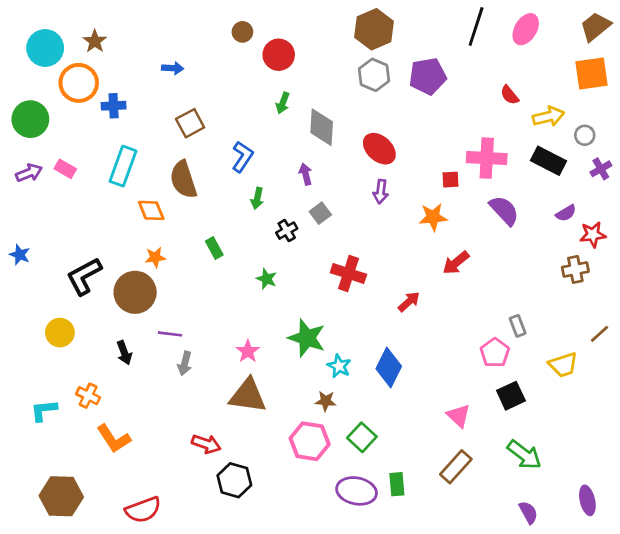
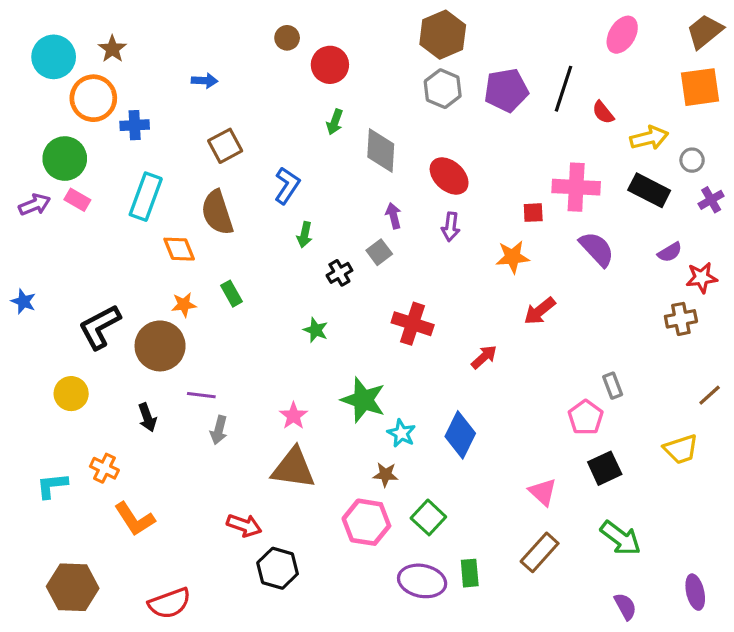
black line: (476, 27) -> (563, 89), moved
green circle: (30, 119) -> (65, 159), moved
purple arrow: (306, 174) -> (393, 216), moved
green rectangle: (214, 248) -> (231, 294), moved
yellow trapezoid: (563, 365) -> (681, 449), moved

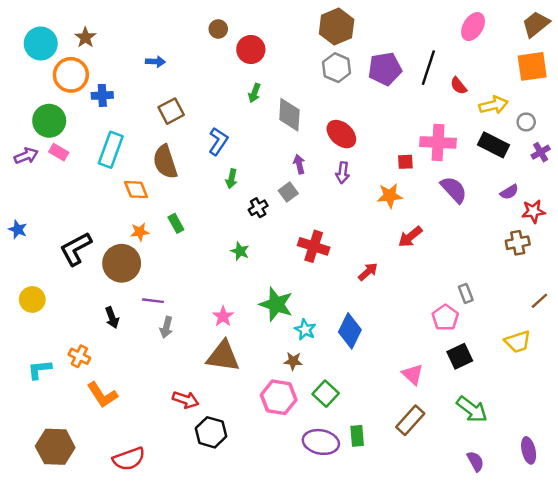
yellow circle: (71, 394) -> (32, 299), moved

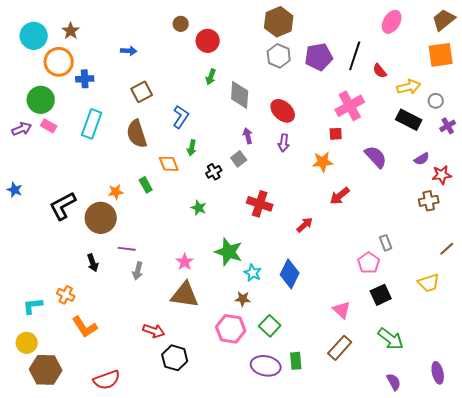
pink cross: (438, 142) -> (350, 106), moved, turned -32
orange diamond: (136, 190) -> (169, 164), moved
yellow circle: (32, 299) -> (27, 343), moved

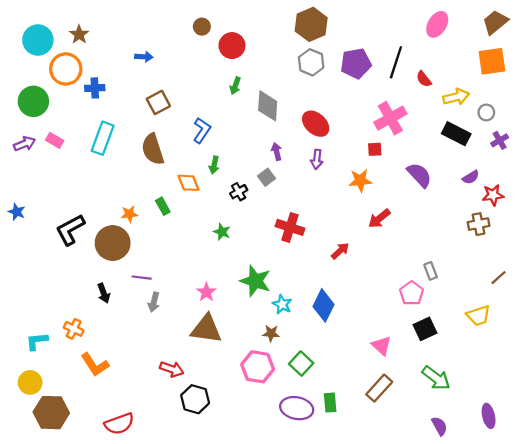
green circle: (41, 100) -> (33, 101), moved

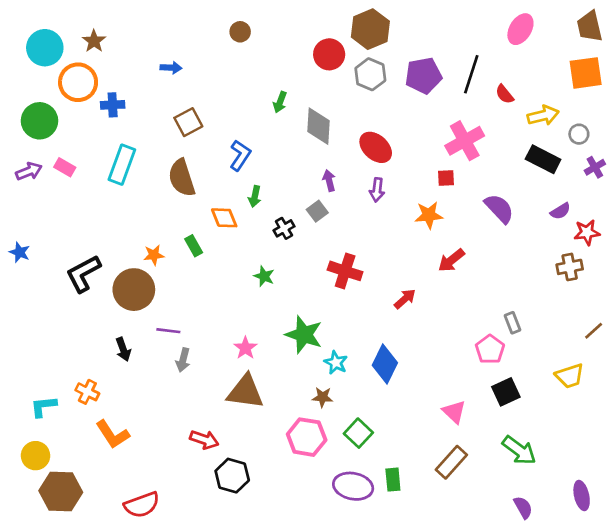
brown trapezoid: (495, 22) -> (590, 26), turned -64
red circle: (232, 46) -> (329, 54), moved

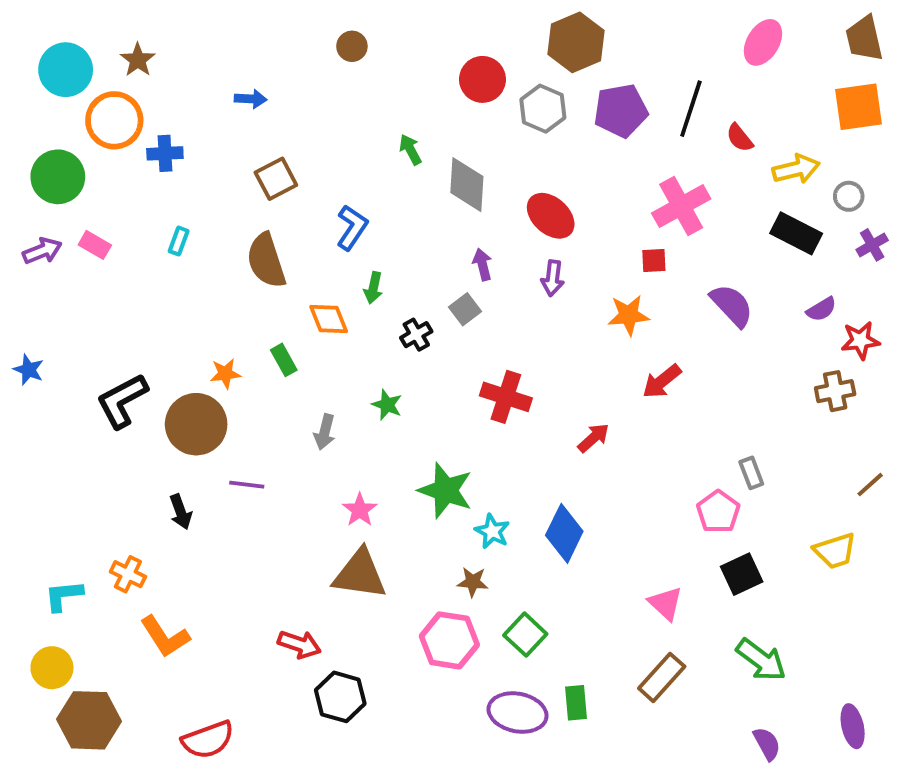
brown hexagon: (370, 29) -> (576, 42), moved
green arrow: (280, 102) -> (410, 150), turned 132
cyan rectangle: (122, 165) -> (179, 241), size x0.5
gray arrow: (183, 360) -> (325, 432), moved

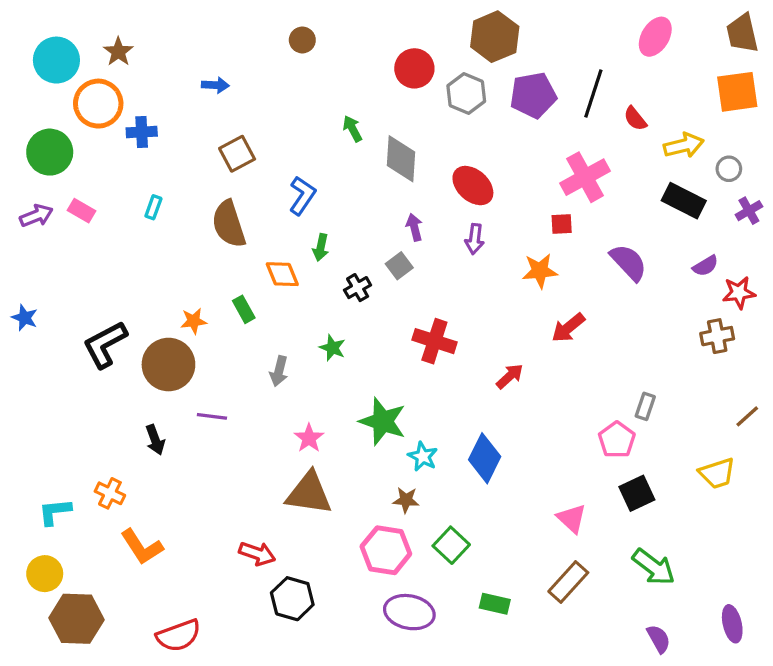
gray rectangle: (751, 473) -> (645, 406), turned 40
green rectangle: (576, 703) -> (495, 604), turned -72
purple ellipse: (518, 713) -> (409, 612), moved

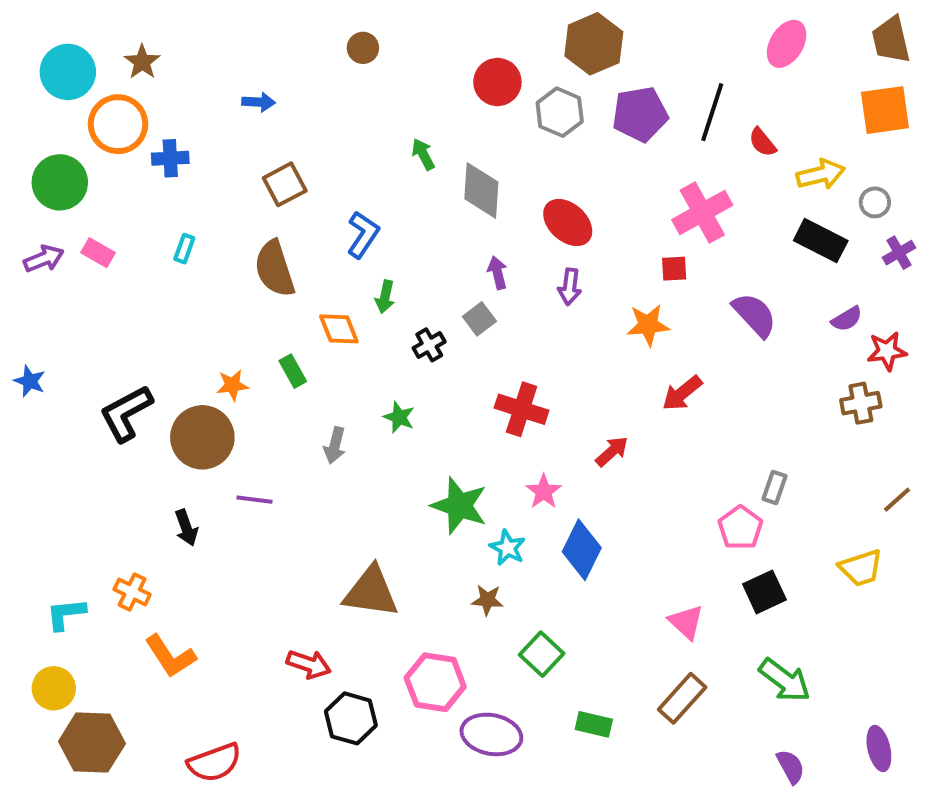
pink star: (309, 438) -> (544, 492), moved
pink hexagon: (386, 550) -> (435, 682), moved

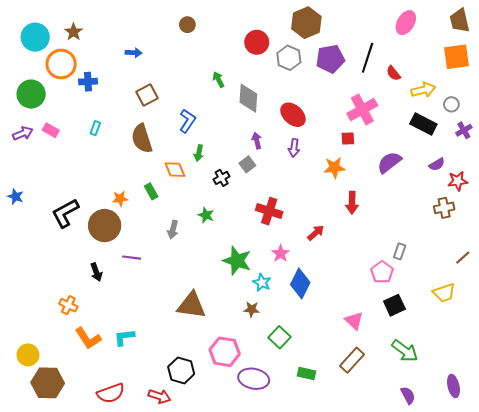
purple semicircle: (754, 315) -> (389, 162), turned -85
red arrow: (682, 393) -> (352, 203), turned -50
cyan L-shape: (66, 614) -> (124, 337), moved
red arrow: (309, 664) -> (159, 396), moved

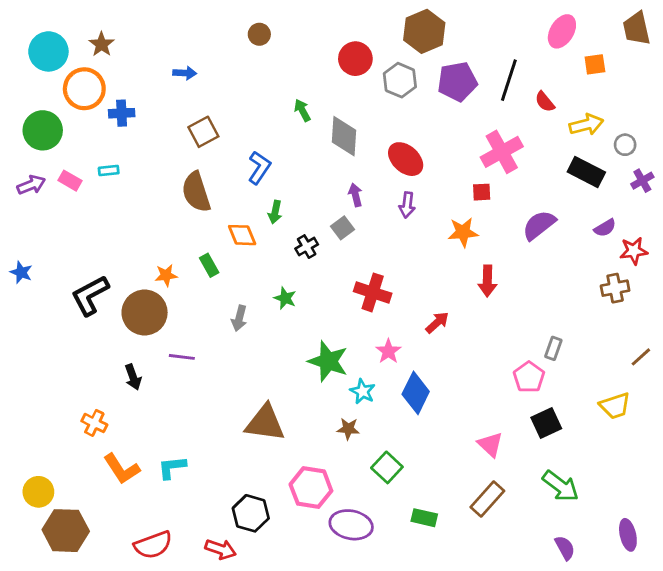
orange square: (457, 57) -> (595, 64), moved, size x0.6
cyan rectangle: (95, 128) -> (109, 171), moved, turned 64

